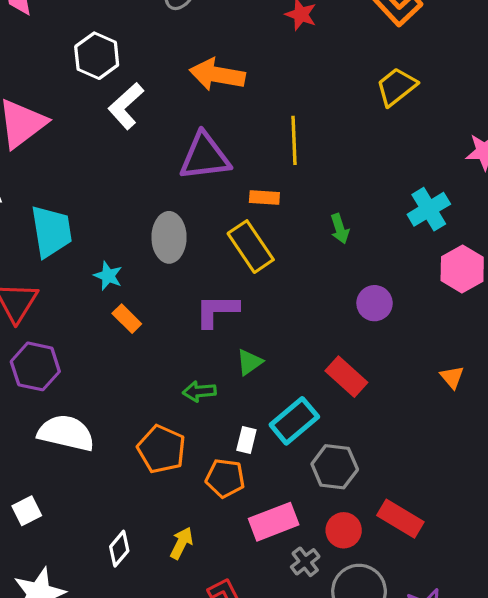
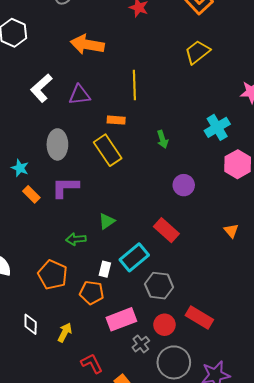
white L-shape: (126, 106) -> (41, 88), moved
purple triangle: (205, 157) -> (79, 95), size x0.7
purple L-shape: (217, 311) -> (65, 187), moved
white diamond: (119, 549) -> (31, 324), moved, turned -40

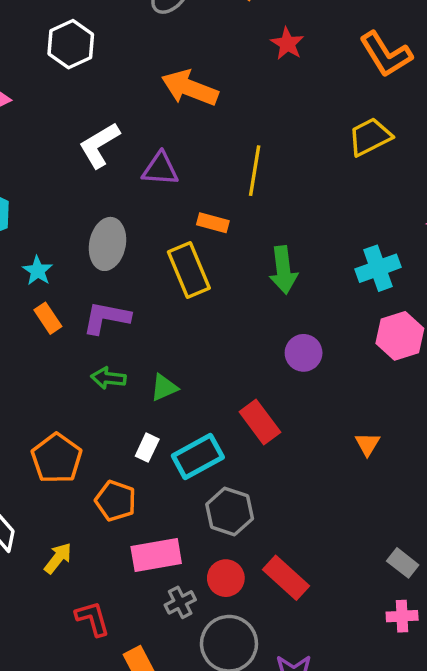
green arrow: (162, 139) -> (283, 270), size x1.5
green arrow: (76, 239) -> (108, 378), moved
white rectangle: (105, 269) -> (147, 448), moved

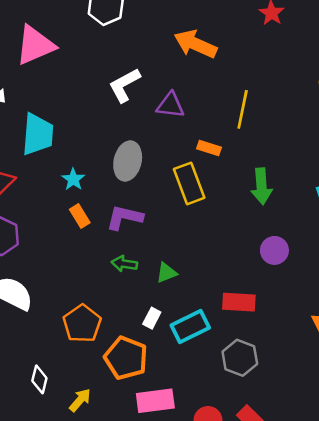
red rectangle: (260, 422) -> (239, 302), turned -52
orange pentagon: (116, 501) -> (126, 358), size x1.4
gray hexagon: (230, 511) -> (240, 358), moved

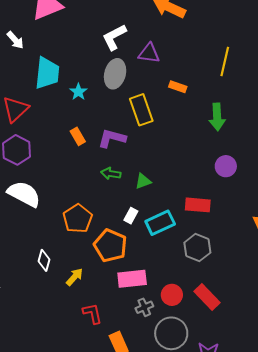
yellow line: (243, 109) -> (225, 61), moved
gray ellipse: (128, 161) -> (115, 74), moved
cyan star: (73, 179) -> (78, 92), moved
yellow rectangle: (189, 183) -> (141, 110), moved

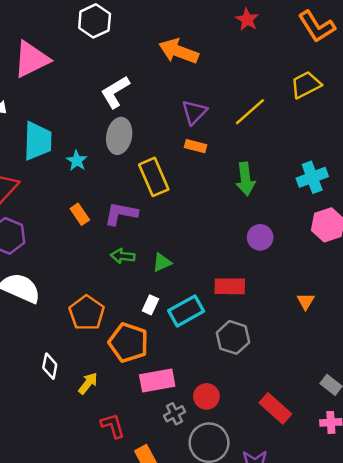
purple triangle: (149, 53) -> (194, 112), moved, turned -50
yellow line: (225, 61) -> (250, 112), turned 40
red rectangle: (207, 297) -> (275, 408), moved

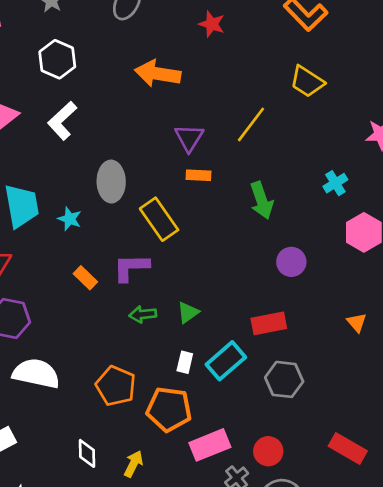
red star: (247, 19) -> (212, 24), moved
yellow trapezoid: (306, 85) -> (307, 82), turned -108
white L-shape: (115, 92) -> (62, 121), moved
cyan cross: (312, 177) -> (335, 183), size x0.7

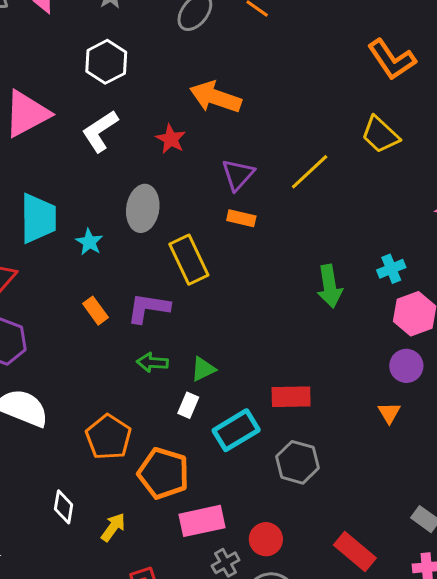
red star: (212, 24) -> (171, 139), moved
cyan cross: (335, 183) -> (391, 269), moved
green arrow: (262, 200) -> (330, 286), moved
purple circle: (291, 262) -> (406, 366), moved
white rectangle: (185, 362) -> (188, 405), moved

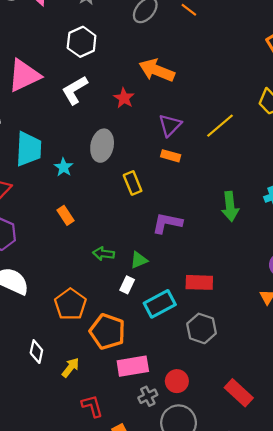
yellow rectangle: (189, 260) -> (133, 183), size x0.7
purple L-shape: (148, 308) -> (167, 223), moved

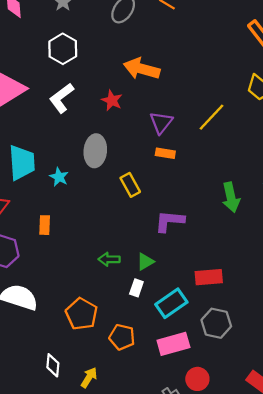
orange rectangle: (66, 215) -> (45, 225), moved, turned 42
orange pentagon: (107, 332) -> (122, 337), size x0.7
pink rectangle: (133, 366) -> (173, 344), moved

